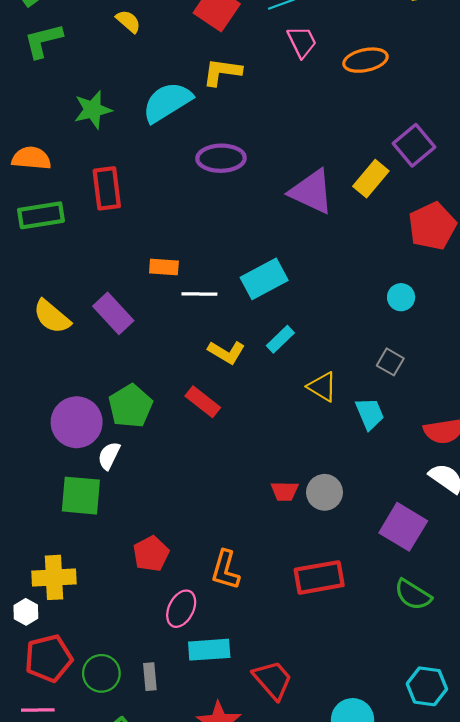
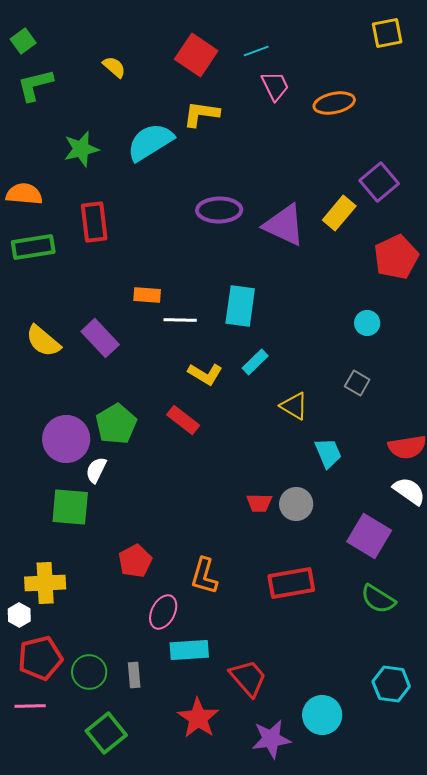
purple ellipse: (221, 158) -> (219, 210), moved
cyan rectangle: (264, 279) -> (240, 306), turned -54
cyan trapezoid: (370, 414) -> (328, 453), moved

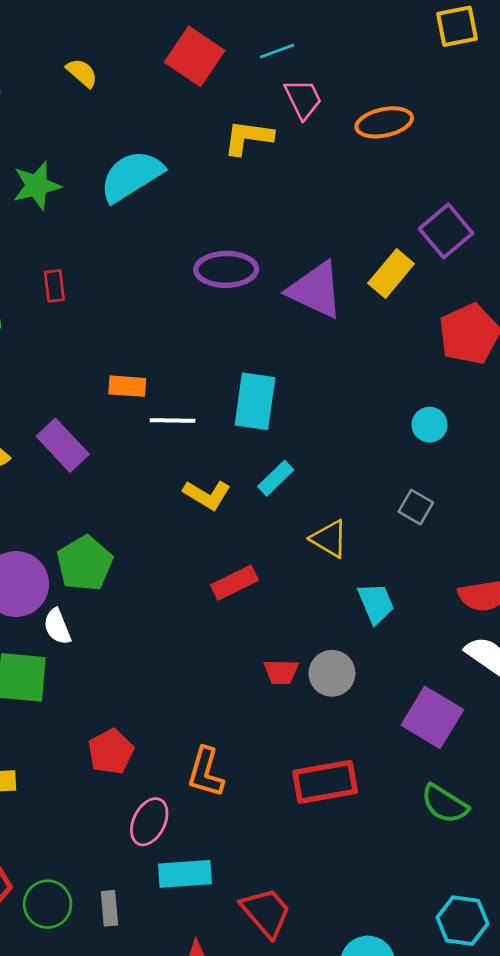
yellow L-shape: (201, 114) -> (248, 137), moved
red rectangle: (94, 222) -> (54, 286), size x0.6
red rectangle: (183, 420) -> (234, 583), moved, turned -64
white semicircle: (96, 470) -> (57, 627), turned -48

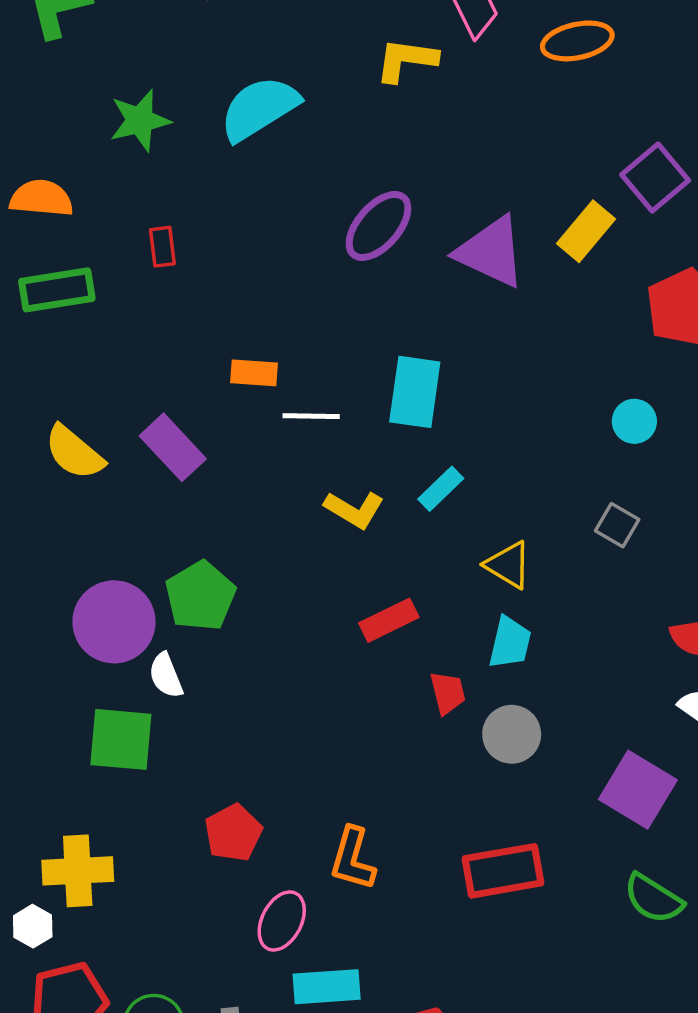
purple ellipse: (226, 269) -> (379, 226), turned -48
cyan trapezoid: (376, 603) -> (510, 643), moved, turned 36
red trapezoid: (281, 672) -> (448, 693), moved, turned -105

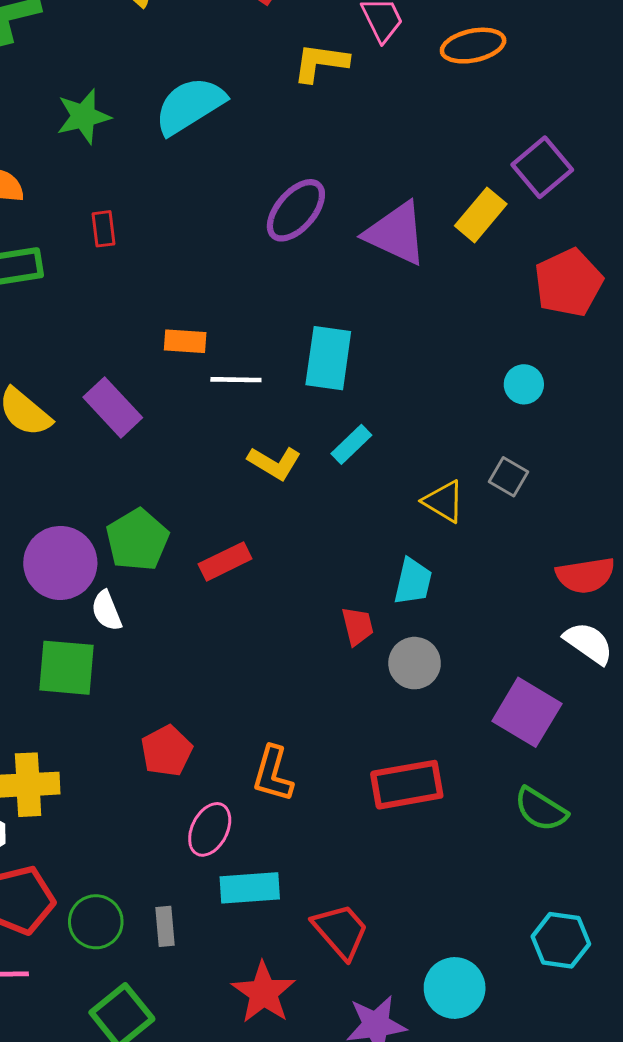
yellow triangle: (508, 565) -> (444, 501), moved
red rectangle: (389, 620) -> (225, 561), moved

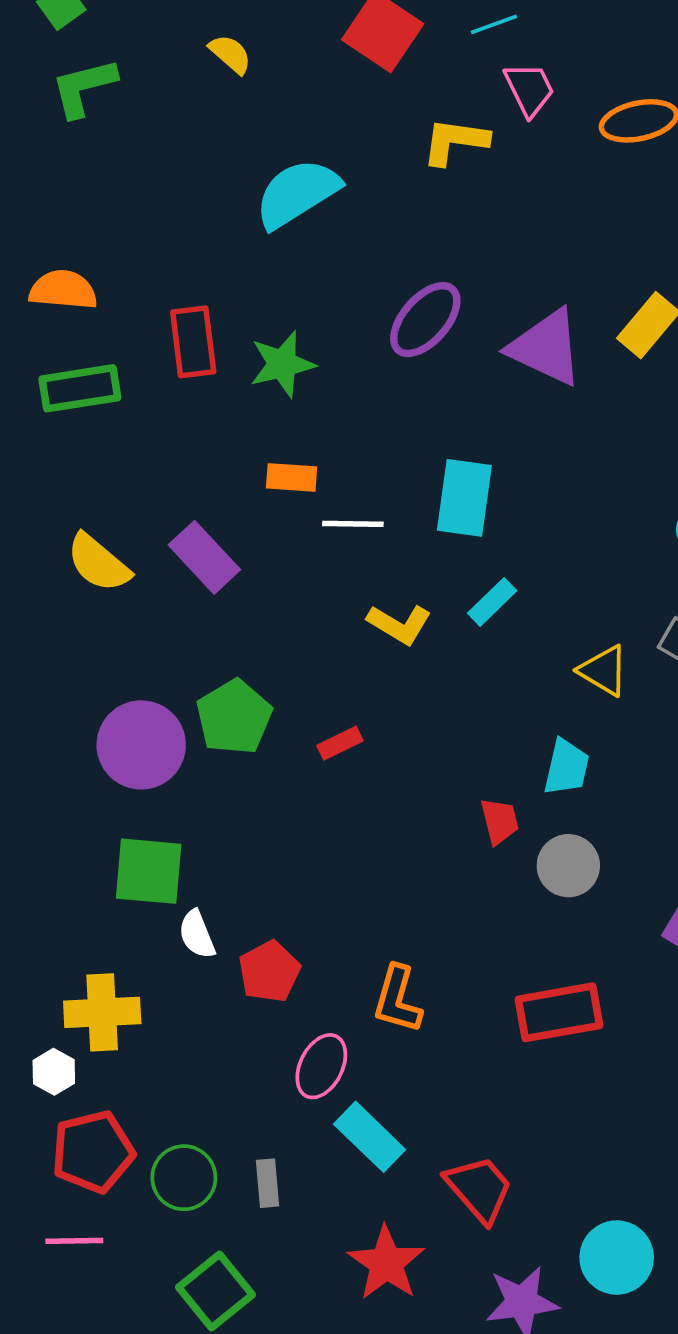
green star: (83, 116) -> (282, 364), moved
red rectangle: (103, 229) -> (193, 342), size x1.6
red rectangle: (225, 561) -> (340, 743), size x0.7
white semicircle: (107, 611) -> (197, 934), moved
cyan rectangle: (250, 888) -> (370, 1137), turned 48

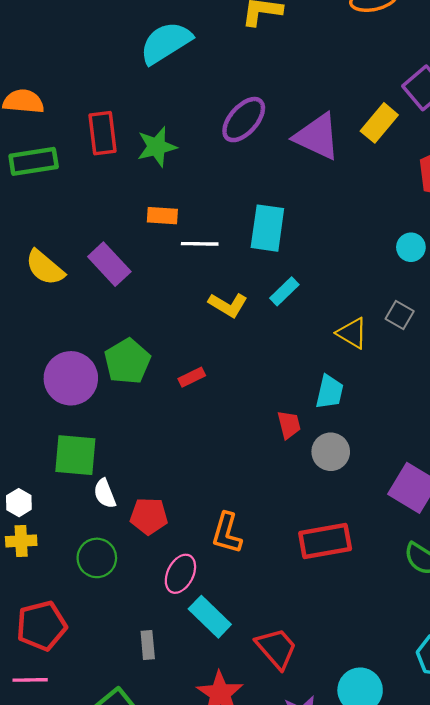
red pentagon: (269, 972) -> (149, 516), turned 30
yellow cross: (102, 1012) -> (21, 541), moved, size x0.7
white hexagon: (54, 1072) -> (19, 503), moved
green circle: (184, 1178) -> (97, 558), moved

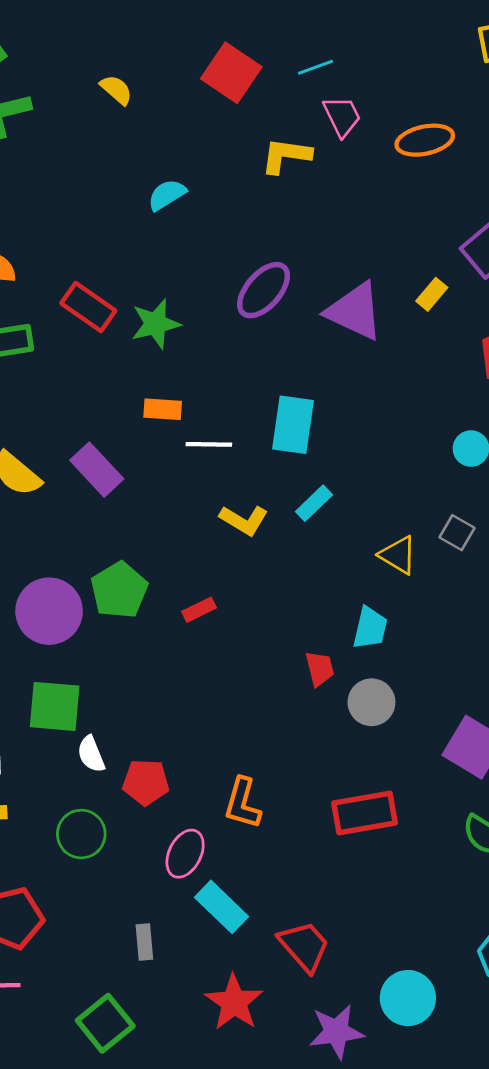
cyan semicircle: (166, 43) -> (167, 195), size x0.6
yellow rectangle: (379, 123) -> (432, 294), size x0.7
red rectangle: (102, 133) -> (88, 307), turned -48

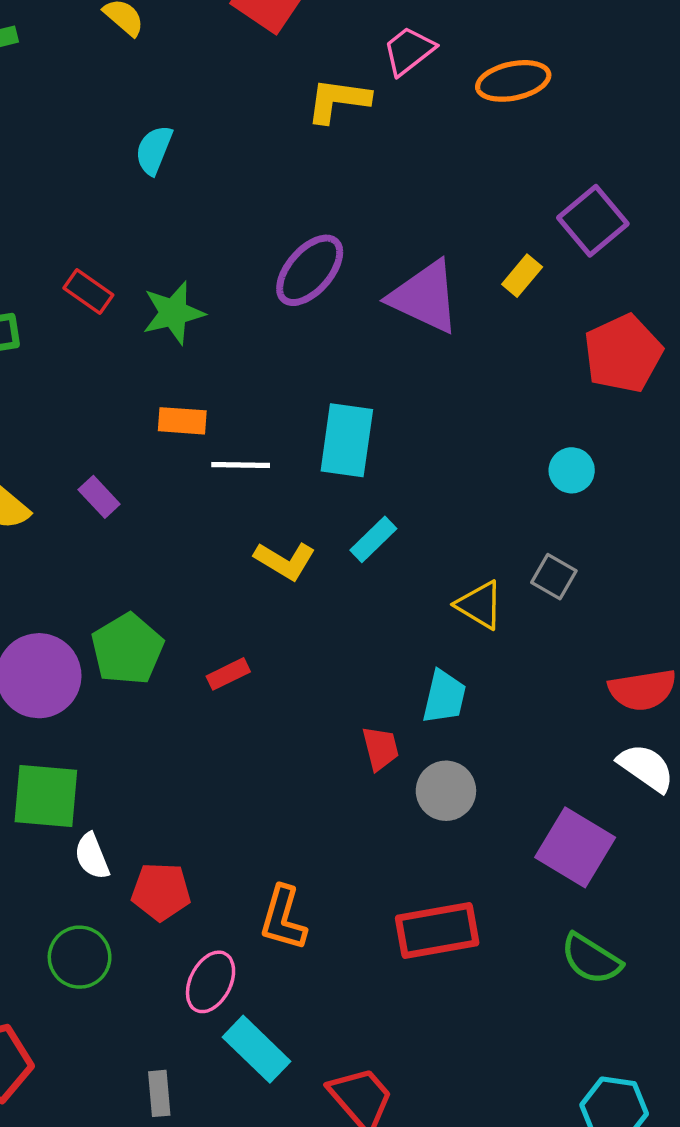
pink trapezoid: (342, 116) -> (409, 51), turned -102
cyan semicircle: (167, 195) -> (154, 150), moved, turned -36
red rectangle: (88, 307) -> (88, 292), size x0.7
purple rectangle: (97, 470) -> (99, 497), size x0.6

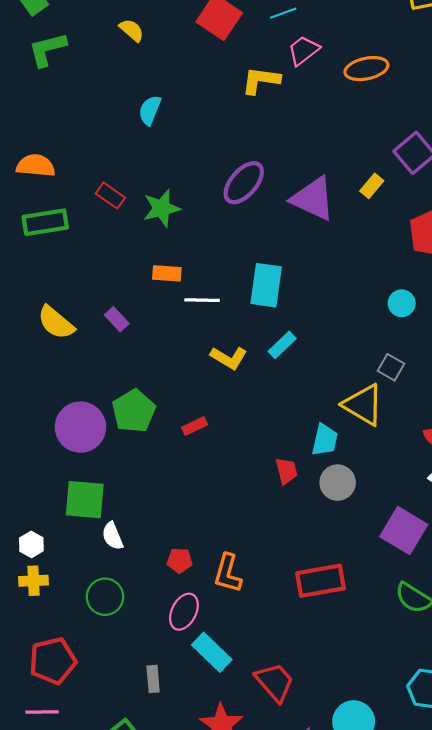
yellow triangle: (480, 605) -> (363, 405), moved, size x1.4
gray circle: (446, 791) -> (338, 483), moved
red pentagon: (161, 892) -> (180, 560), moved, size x0.7

